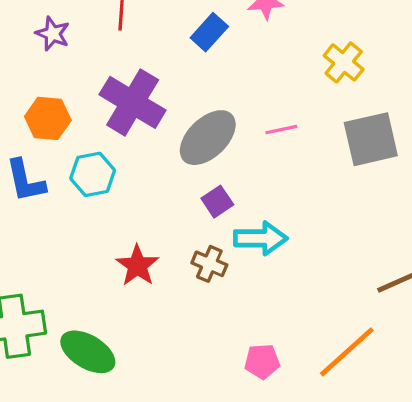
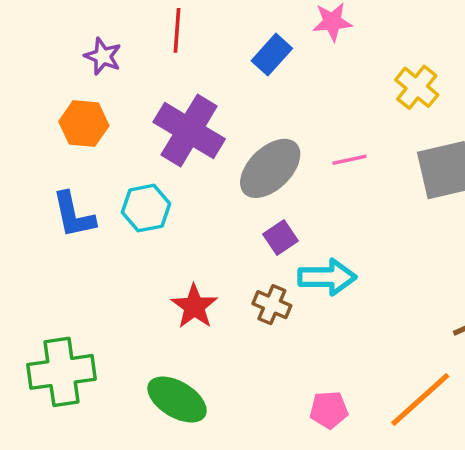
orange hexagon: (48, 118) -> (84, 124), moved
green ellipse: (88, 352) -> (177, 400), moved

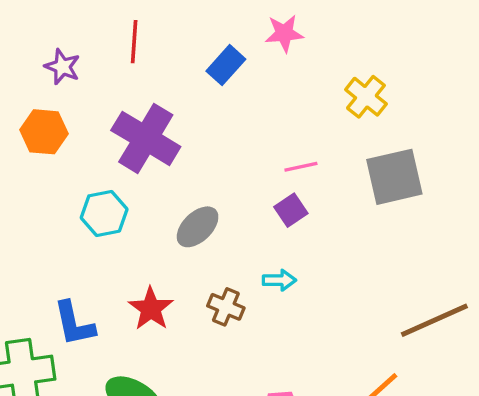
gray ellipse: (270, 168) -> (198, 227), moved, size x0.7
blue L-shape: (74, 215) -> (74, 324), moved
purple square: (281, 237) -> (291, 210), moved
cyan arrow: (327, 277) -> (279, 280), size x0.6

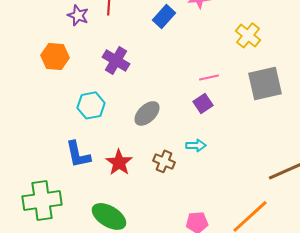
purple star: (62, 67) -> (78, 15), moved
purple cross: (146, 138) -> (116, 60), size x0.7
blue L-shape: (74, 324) -> (78, 154), moved

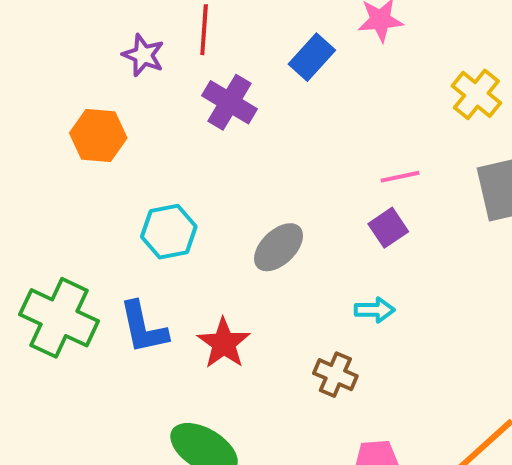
purple cross: (116, 60) -> (230, 102), moved
brown cross: (164, 161) -> (335, 375), moved
green cross: (42, 200) -> (59, 318), moved, turned 33

